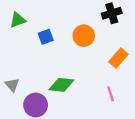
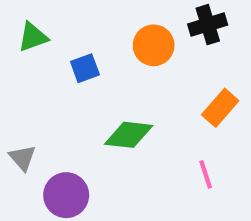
orange circle: (84, 36) -> (154, 45), moved
green diamond: (61, 85) -> (129, 135), moved

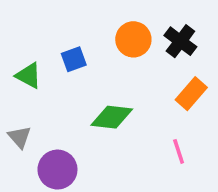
black cross: (208, 25) -> (180, 41), moved, turned -36
green triangle: (33, 37) -> (29, 76), moved, turned 48

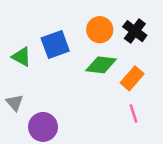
blue square: (74, 59) -> (55, 45), size x1.5
orange rectangle: (191, 94) -> (132, 78), moved
green diamond: (112, 117) -> (101, 65), moved

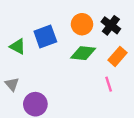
orange rectangle: (132, 78) -> (118, 56), moved
pink line: (133, 113) -> (109, 84), moved

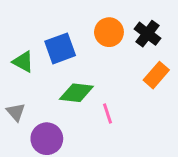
green diamond: (83, 53) -> (76, 93), moved
pink line: (109, 84) -> (107, 114), moved

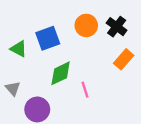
green diamond: (76, 93) -> (61, 73), turned -32

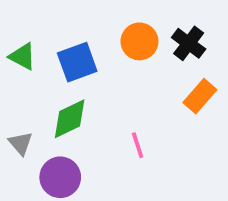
green triangle: (19, 49) -> (22, 56), moved
green diamond: (61, 73) -> (70, 119), moved

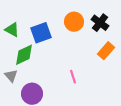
green diamond: (70, 119) -> (24, 55), moved

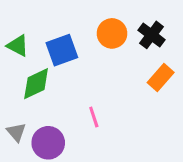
gray triangle: (11, 76) -> (16, 132), moved
pink line: (73, 77) -> (94, 117), moved

